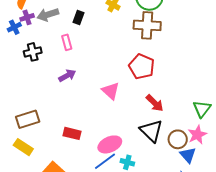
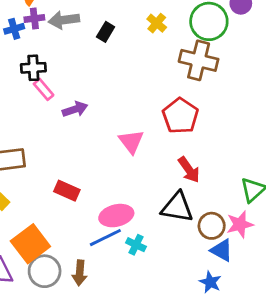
pink rectangle: (67, 42) -> (44, 89), moved, turned -35
black triangle: (151, 131) -> (177, 207), turned -45
blue triangle: (188, 155) -> (222, 250), turned -30

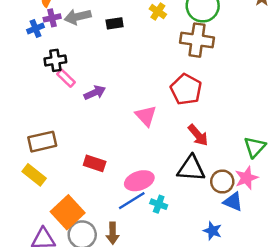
black rectangle: (106, 32) -> (115, 23), turned 56
blue star: (210, 282) -> (212, 231), moved

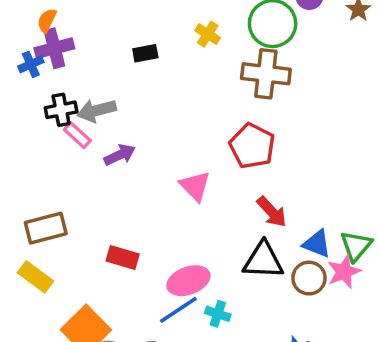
gray arrow: (78, 17) -> (97, 111), moved
purple cross: (52, 18) -> (54, 48), size x1.5
green triangle: (255, 147) -> (356, 246), moved
blue triangle: (233, 202) -> (317, 244), moved

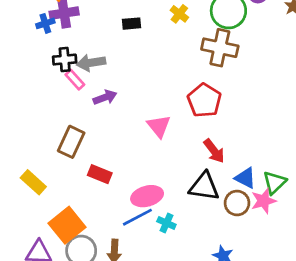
brown rectangle: (46, 228) -> (71, 142), moved, turned -56

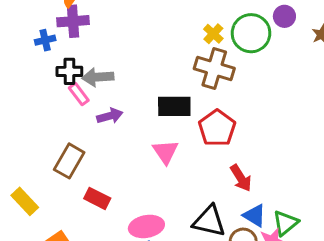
yellow cross: (179, 14) -> (213, 34), moved
blue cross: (45, 23) -> (45, 40), moved
black rectangle: (131, 24) -> (174, 106), moved, size x1.6
brown cross: (220, 48) -> (214, 69), moved
red arrow: (214, 151) -> (241, 178), moved

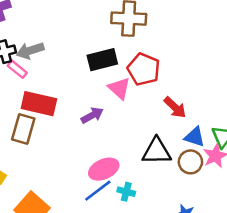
purple arrow: (110, 116) -> (92, 115), moved
pink triangle: (165, 152) -> (119, 88), moved
red rectangle: (97, 198) -> (39, 104), moved, size x1.5

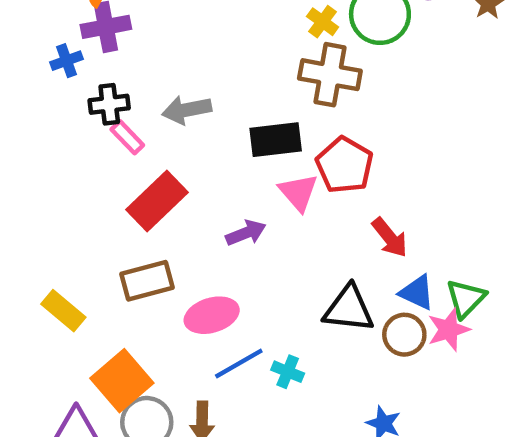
gray arrow: (30, 51) -> (187, 110), moved
red rectangle: (39, 104) -> (157, 201), turned -64
brown rectangle: (23, 129) -> (147, 281), moved, turned 52
pink ellipse: (104, 169) -> (212, 315), moved

